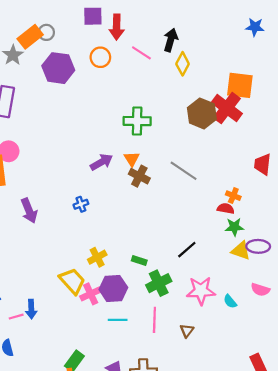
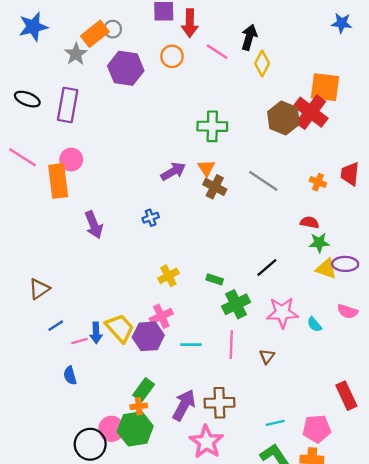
orange cross: (233, 196) -> (318, 182), moved
yellow trapezoid: (72, 281) -> (120, 328), moved
purple hexagon: (113, 289) -> (148, 336), moved

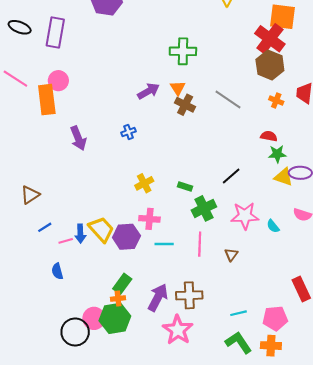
brown hexagon: (284, 118) -> (270, 65), moved
pink cross: (161, 316) -> (149, 219), moved, turned 30

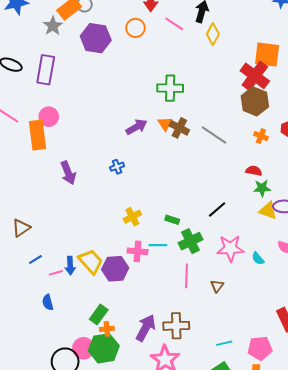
brown cross: (185, 105) -> (179, 128), moved
cyan line: (164, 244) -> (158, 245), moved
green rectangle: (122, 284) -> (99, 315), moved

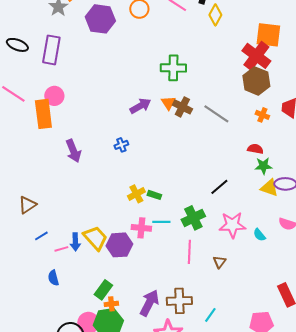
green rectangle: (172, 220) -> (154, 195), moved
cyan line: (224, 343) -> (210, 315), moved, turned -42

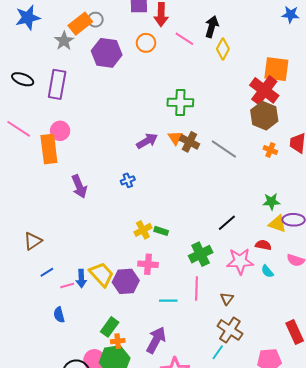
red semicircle: (255, 149) -> (263, 245), moved
cyan line: (161, 222) -> (168, 301), moved
brown cross: (179, 301) -> (230, 330), moved, turned 35

